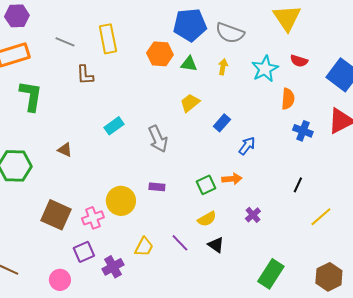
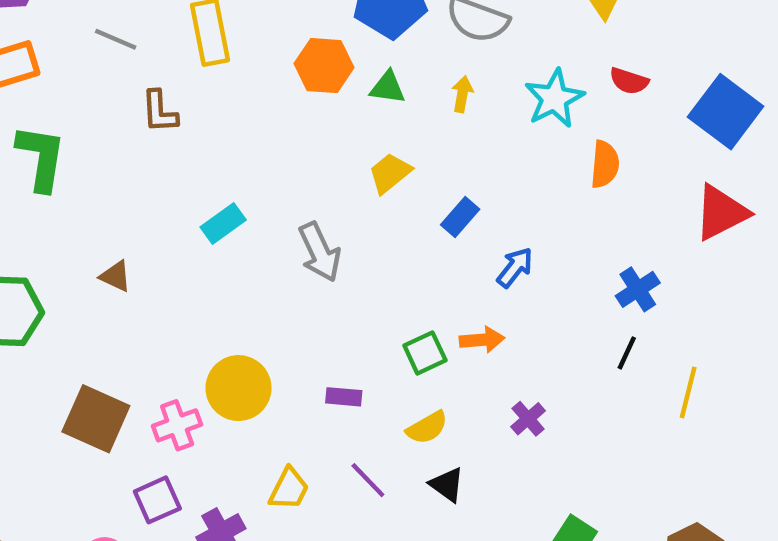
blue cross: (303, 131) -> (638, 289), moved, turned 36
purple rectangle: (157, 187) -> (344, 397), moved
yellow line: (321, 217) -> (688, 392), moved, turned -35

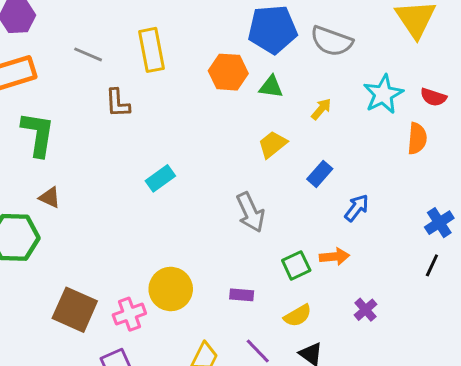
red semicircle: (629, 81) -> (433, 97), moved
yellow arrow: (462, 94) -> (321, 109), moved, turned 30
gray arrow: (320, 252) -> (250, 212), moved
brown triangle: (116, 276) -> (50, 198), moved

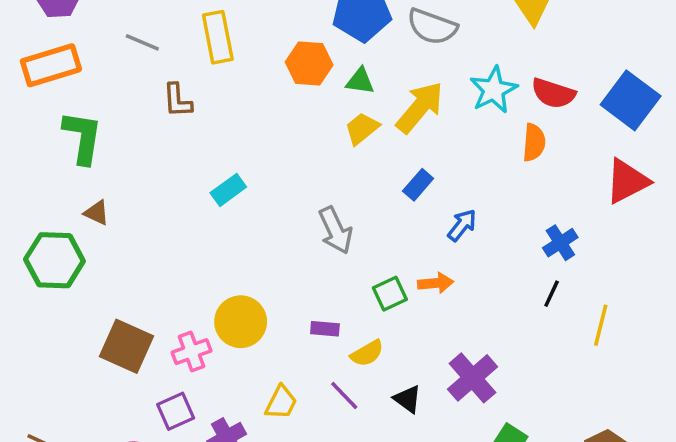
red semicircle: (433, 97) -> (553, 93), size x1.4
yellow arrow: (321, 109) -> (420, 107), size x2.0
yellow trapezoid: (273, 144) -> (362, 128), moved
purple cross: (365, 310) -> (472, 378), moved, size x1.8
yellow semicircle: (298, 316) -> (367, 353), moved

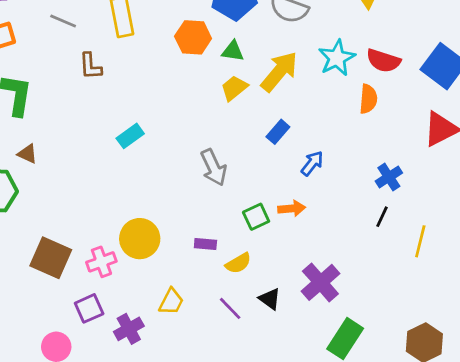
purple line: (344, 395) -> (230, 308), moved

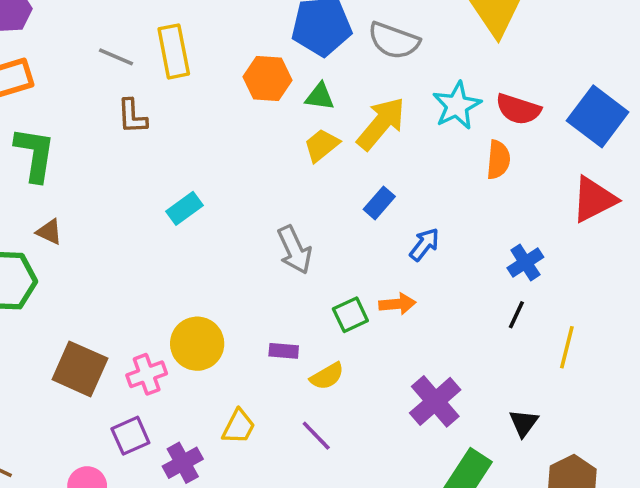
gray line: (63, 21) -> (116, 57), moved
black triangle: (270, 299) -> (524, 423), moved, turned 30

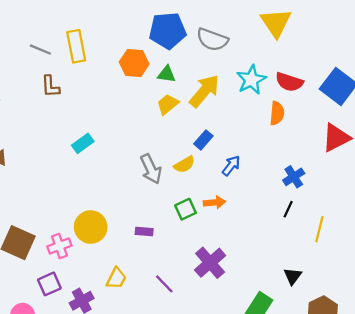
yellow semicircle: (327, 376) -> (184, 165), moved
purple cross: (435, 401) -> (210, 263), moved

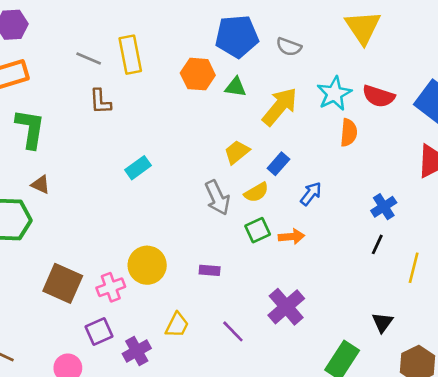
gray semicircle: (212, 40) -> (289, 47), size x0.7
yellow trapezoid: (168, 104) -> (237, 152), moved
orange semicircle: (277, 113) -> (349, 133), moved
green square: (185, 209) -> (258, 230), moved

